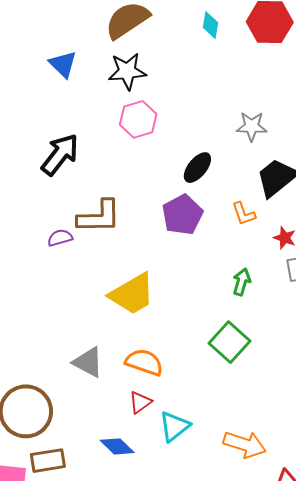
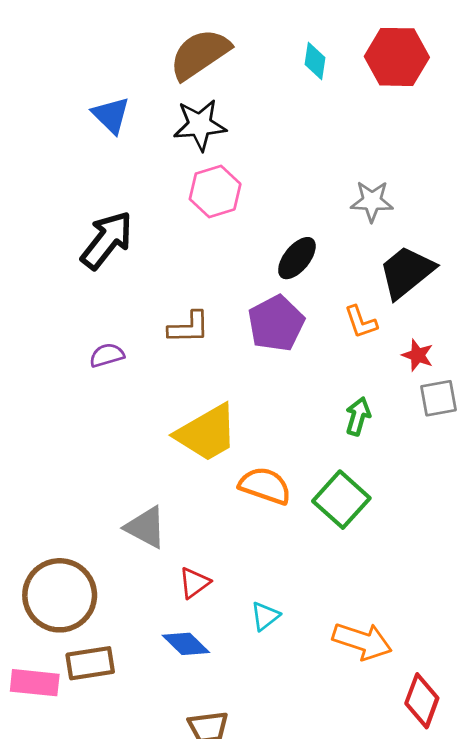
brown L-shape: (99, 217) -> (189, 327), moved, size x0.7
orange semicircle: (144, 362) -> (265, 486), moved
red triangle: (140, 402) -> (194, 583), moved
cyan triangle: (174, 426) -> (265, 616), size x0.7

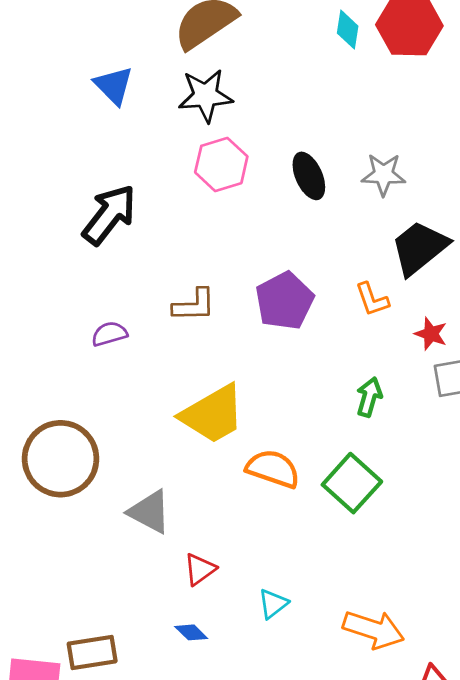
cyan diamond: (315, 61) -> (348, 30), moved
black ellipse: (297, 258) -> (309, 176), moved, turned -63
brown circle: (60, 595) -> (61, 459), moved
blue diamond: (186, 644) -> (191, 632), size x0.7

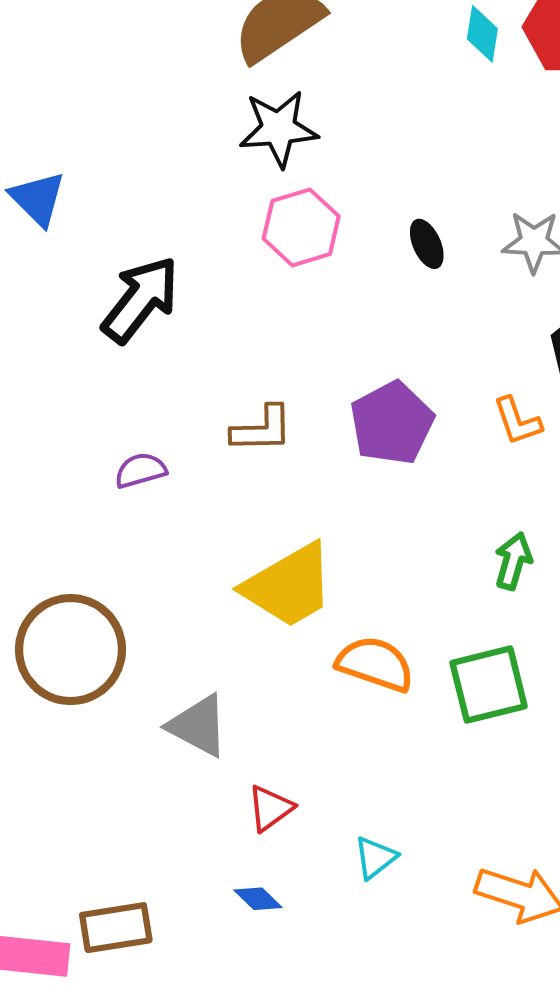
blue triangle: (114, 86) -> (38, 199), moved
black ellipse: (309, 176) -> (427, 244), size x0.7
green square: (352, 483) -> (489, 685), turned 34

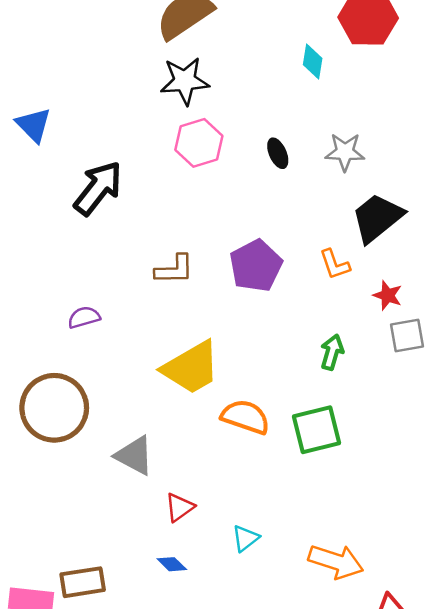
cyan diamond: (482, 34) -> (313, 62), moved
purple semicircle: (141, 470) -> (84, 317), moved

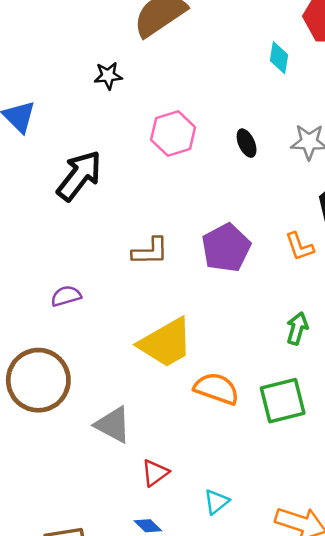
black star: (185, 81) -> (108, 76), moved, size x0.6

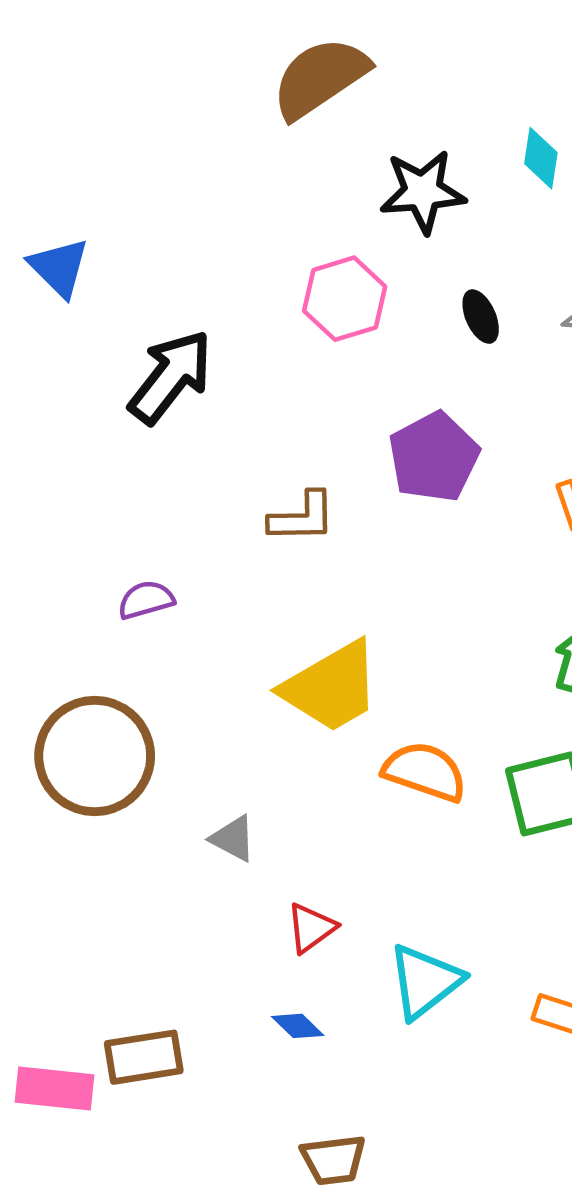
black star: (108, 76) -> (423, 192), moved, size x1.6
purple pentagon: (226, 248) -> (434, 457), moved
gray triangle: (113, 425) -> (233, 839), size x0.7
cyan triangle: (216, 502) -> (425, 981), size x1.6

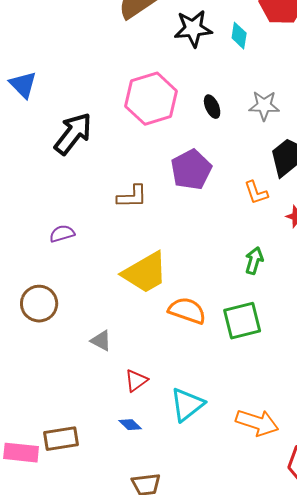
black star: (423, 192) -> (193, 29), moved
pink hexagon: (345, 299) -> (151, 99), size x1.4
brown circle: (95, 756) -> (39, 304), size x0.7

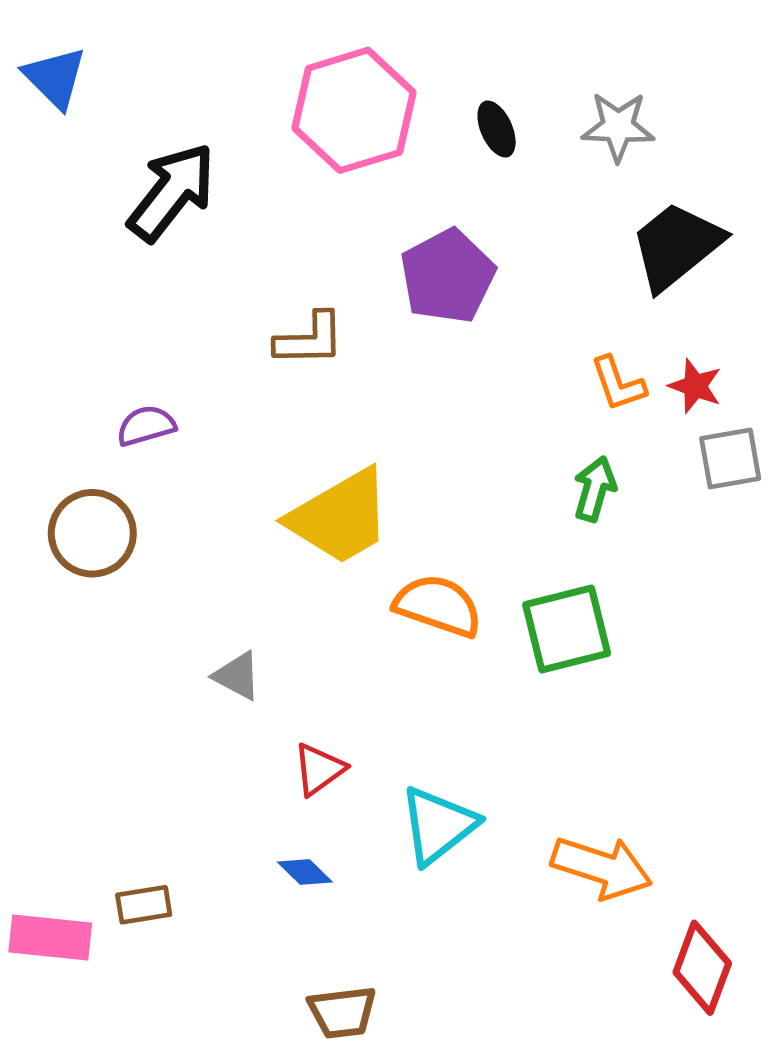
orange L-shape: (256, 193) -> (618, 384), moved
brown circle: (39, 304) -> (92, 533), moved
brown rectangle: (61, 439) -> (144, 905), size x0.7

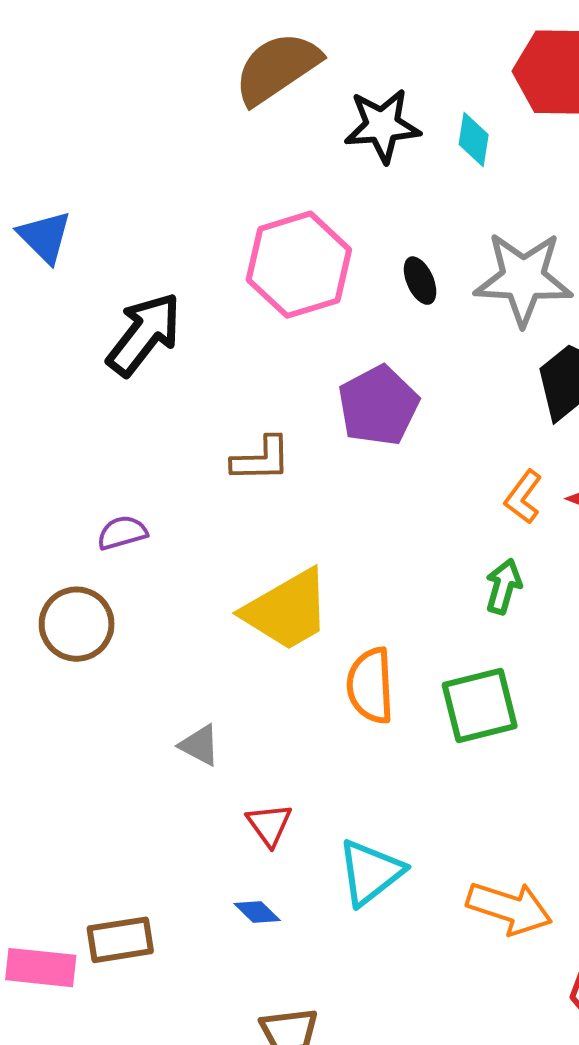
gray star: (618, 127) -> (523, 279), size x1.6
orange L-shape: (618, 384) -> (523, 497), turned 56
orange semicircle: (438, 606) -> (370, 686), turned -112
red triangle: (319, 769) -> (269, 825), turned -30
brown rectangle: (144, 905) -> (120, 940), size x1.4

